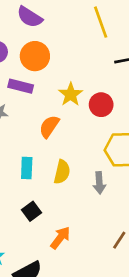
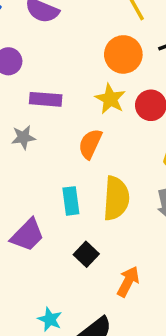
orange circle: (35, 56) -> (123, 54), moved
yellow semicircle: (62, 172) -> (116, 198), size x1.4

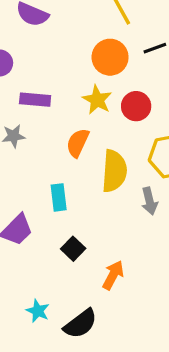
yellow semicircle: (116, 198) -> (114, 171), moved

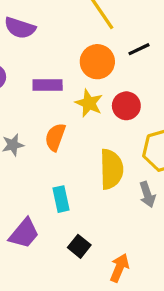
purple rectangle: (35, 100) -> (48, 85), moved
orange semicircle: (78, 143) -> (55, 137), moved

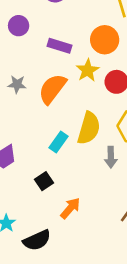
orange semicircle: (55, 137) -> (52, 89), size x1.4
cyan rectangle: (61, 199) -> (58, 142), moved, turned 30

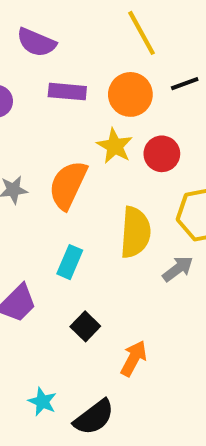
purple rectangle: (59, 46) -> (67, 92), moved
cyan rectangle: (58, 142) -> (70, 262), moved
gray arrow: (111, 157) -> (178, 269), turned -114

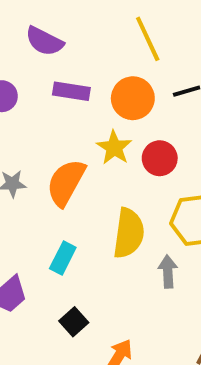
gray arrow: (178, 269) -> (168, 272), turned -60

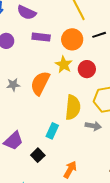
cyan rectangle: (63, 258) -> (52, 131), moved
gray arrow: (168, 272) -> (93, 126), turned 105
black square: (74, 322) -> (38, 155), moved

